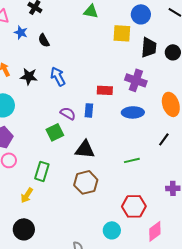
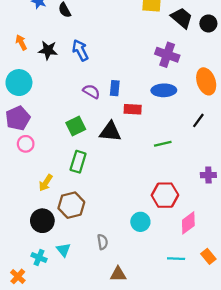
black trapezoid: (149, 47) -> (182, 18), turned -55
red rectangle: (105, 90) -> (133, 109), moved
green square: (55, 132) -> (76, 126), moved
green rectangle: (42, 171) -> (78, 162), moved
brown hexagon: (86, 182) -> (71, 205), moved

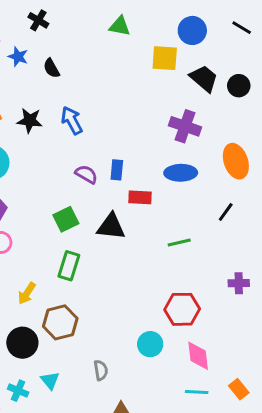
pink diamond: (188, 223) -> (198, 356), moved, turned -60

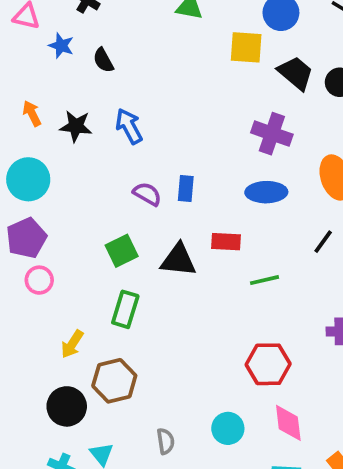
red rectangle: (140, 197) -> (226, 242), moved
cyan circle: (150, 344) -> (228, 428), moved

